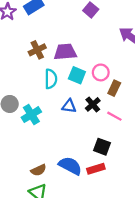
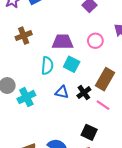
brown cross: (37, 50) -> (24, 36), moved
pink circle: (101, 72) -> (95, 41), moved
brown rectangle: (114, 88) -> (105, 79), size x1.5

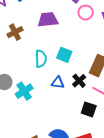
pink circle: (95, 41) -> (86, 13), moved
purple trapezoid: (63, 42) -> (48, 20), moved
black square: (89, 132) -> (89, 109), moved

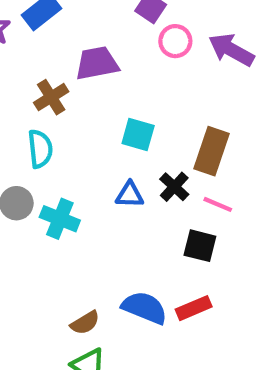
brown cross: (15, 32) -> (51, 97), moved
cyan semicircle: (41, 59) -> (40, 149), moved
cyan cross: (24, 91) -> (60, 219), turned -30

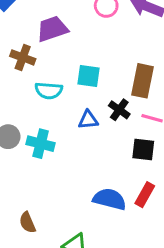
brown cross: (51, 97) -> (23, 57), turned -30
cyan semicircle: (40, 149) -> (49, 91), moved, turned 108
red rectangle: (194, 308) -> (145, 195), turned -30
brown semicircle: (85, 323) -> (27, 223), moved, turned 105

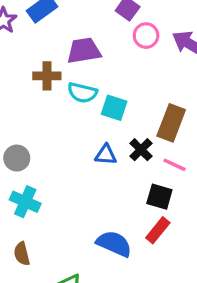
brown cross: (23, 57) -> (47, 76), turned -30
cyan semicircle: (49, 91) -> (82, 93), moved
cyan cross: (41, 144) -> (25, 202), moved
red rectangle: (145, 195) -> (158, 230), moved

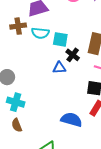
black cross: (141, 150) -> (73, 55), moved
brown semicircle: (22, 254) -> (17, 125), moved

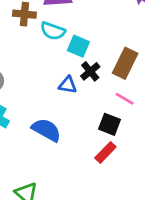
blue semicircle: (71, 120) -> (46, 130), moved

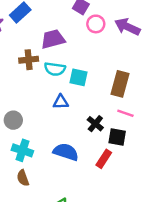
black cross: (90, 71) -> (95, 124), moved
blue triangle: (68, 85) -> (61, 102), moved
red rectangle: (105, 152) -> (104, 159), moved

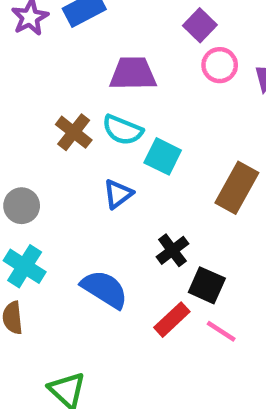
brown cross: (29, 60) -> (74, 132), moved, turned 30
blue triangle: (61, 102) -> (118, 194), turned -49
pink line: (125, 113) -> (221, 331), moved

